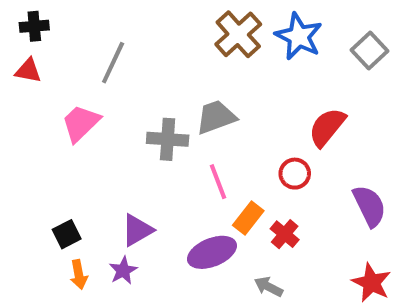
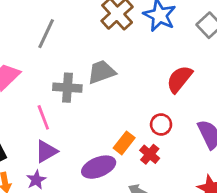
gray line: (113, 63) -> (46, 34), moved
red circle: (295, 174) -> (161, 124), moved
pink line: (218, 182) -> (43, 117), moved

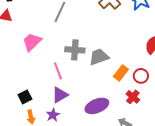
gray trapezoid: (101, 72) -> (99, 57), moved
orange rectangle: (124, 143) -> (121, 73), moved

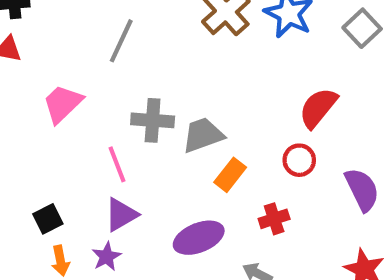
orange rectangle: (121, 73) -> (230, 175), moved
red circle: (141, 76) -> (299, 160), moved
red cross: (133, 97) -> (274, 219), turned 32

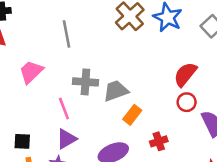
gray line: (121, 41) -> (66, 34), turned -36
red circle: (299, 160) -> (187, 102), moved
black square: (48, 219) -> (22, 141), turned 30

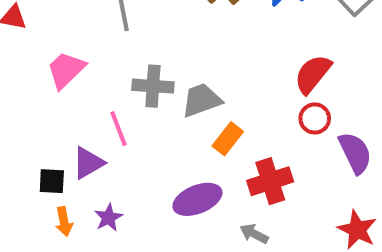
purple triangle: (66, 139) -> (88, 163), moved
red cross: (159, 141) -> (270, 181), size x1.5

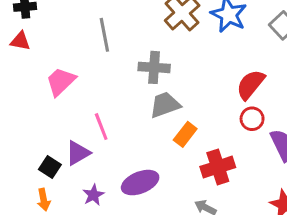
gray cross: (153, 86) -> (154, 67), moved
black square: (52, 181) -> (50, 167), turned 30
purple ellipse: (197, 199) -> (140, 183), moved
orange arrow: (64, 222) -> (44, 200), moved

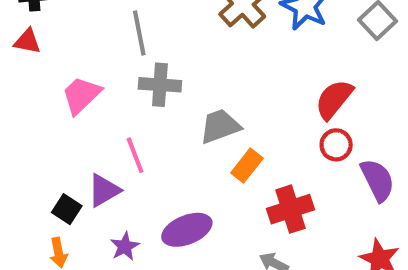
gray cross: (154, 67) -> (160, 85), moved

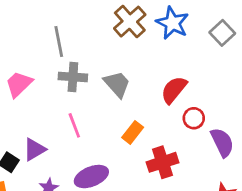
red semicircle: (334, 99) -> (174, 90), moved
gray trapezoid: (220, 126) -> (117, 84), moved, turned 68
pink line: (135, 155) -> (74, 125), moved

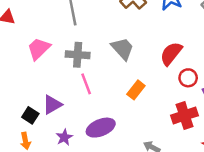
gray cross: (73, 77) -> (78, 55), moved
red cross: (162, 162) -> (184, 115), moved

